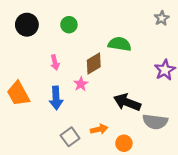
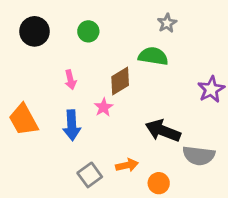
gray star: (162, 18) -> (167, 23), moved

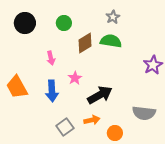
gray star: (167, 23) -> (113, 17), moved
brown diamond: (120, 81) -> (85, 43), moved
black arrow: (163, 131) -> (100, 95), moved, turned 130

